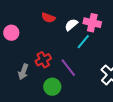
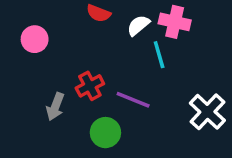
cyan line: (83, 42) -> (159, 55), turned -56
purple line: (68, 68) -> (133, 100), turned -30

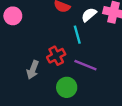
pink circle: (35, 39) -> (13, 16), moved
cyan line: (159, 55) -> (77, 35), moved

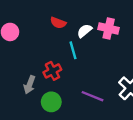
purple line: (85, 65) -> (93, 96), moved
green circle: (67, 87) -> (51, 102), moved

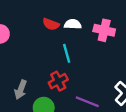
white semicircle: (84, 31) -> (73, 24), moved, turned 42
red cross: (52, 71) -> (58, 81), moved

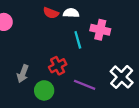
pink cross: (104, 30) -> (100, 30), moved
cyan line: (67, 53) -> (78, 40), moved

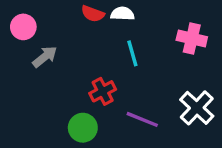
pink cross: (100, 30) -> (192, 38), moved
gray arrow: (23, 74) -> (45, 57), moved, turned -150

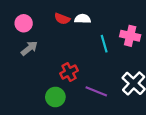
pink circle: (23, 27) -> (24, 23), moved
cyan line: (132, 53) -> (104, 44), moved

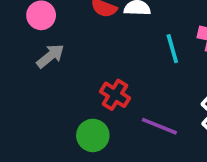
red cross: (69, 72) -> (115, 95), turned -30

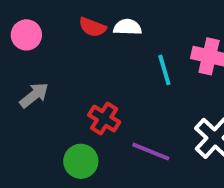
gray arrow: (50, 56) -> (34, 95), moved

